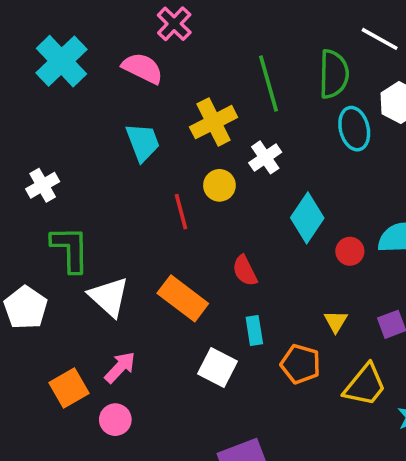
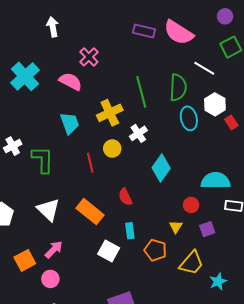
green L-shape: (70, 249) -> (43, 160), moved
red circle: (350, 251) -> (191, 205), moved

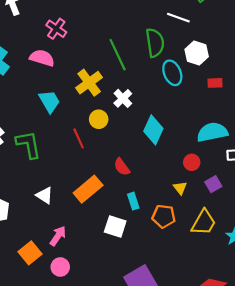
red rectangle: (231, 122) -> (215, 83), moved, turned -48
white triangle: (48, 210) -> (44, 195), size x0.7
orange rectangle: (90, 212) -> (88, 189), turned -68

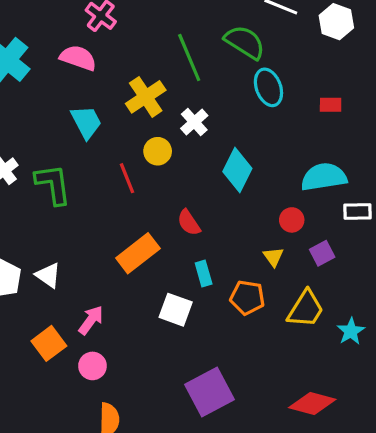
green semicircle: (155, 43) -> (245, 42), turned -52
white hexagon: (197, 53) -> (336, 22), moved
white triangle: (44, 195) -> (48, 275), moved

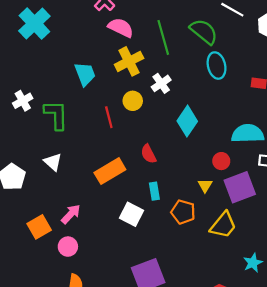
pink semicircle: (78, 58) -> (121, 28), moved
purple square: (322, 253) -> (240, 187), size x1.8
white triangle: (48, 275) -> (53, 162), moved
cyan star: (351, 331) -> (253, 263), moved

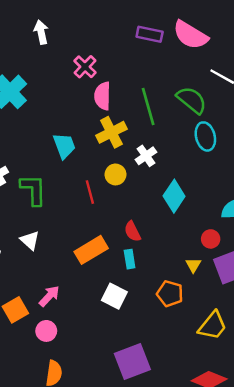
pink semicircle: (121, 28) -> (103, 96), turned -115
cyan rectangle: (154, 191) -> (130, 259), moved
yellow trapezoid: (223, 225) -> (213, 326), moved

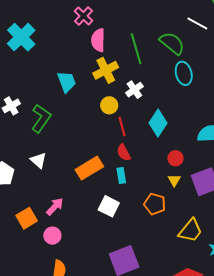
green L-shape: (33, 190) -> (41, 118), turned 36
red line: (90, 192) -> (122, 126), moved
red circle: (211, 239) -> (175, 158), moved

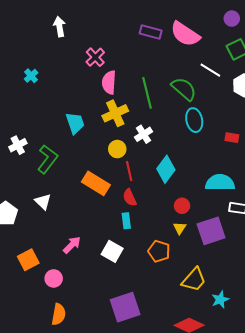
cyan cross: (21, 37) -> (31, 76), size x0.5
orange rectangle: (89, 168) -> (96, 183), moved, turned 60
pink arrow: (55, 207) -> (72, 245), moved

